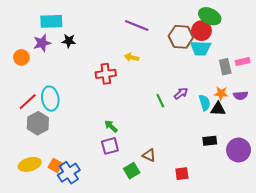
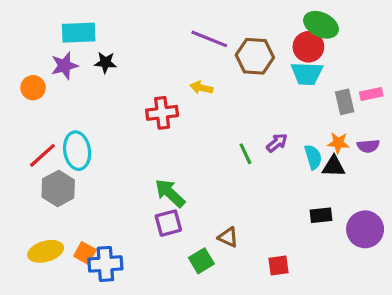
brown hexagon: (181, 37) -> (255, 56), moved
green arrow: (111, 126) -> (170, 193), size x1.5
blue cross: (69, 173) -> (105, 264), turned 30

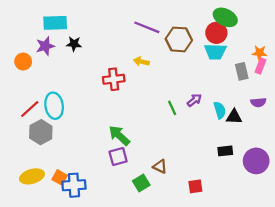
pink rectangle: (371, 94) -> (261, 66), turned -56
orange star: (338, 143) -> (259, 53), moved

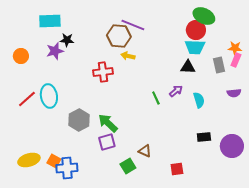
brown hexagon: (179, 39) -> (119, 36), moved
purple star: (45, 46) -> (55, 51), moved
black triangle: (234, 117) -> (188, 67), moved
gray hexagon: (41, 132) -> (79, 120), moved

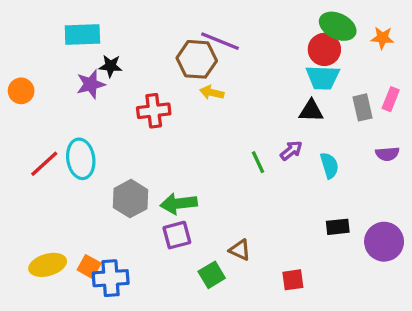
orange star: (235, 48) -> (382, 38), moved
orange circle: (21, 56) -> (21, 91), moved
red cross: (103, 72) -> (154, 111), moved
green arrow: (108, 123) -> (179, 204), turned -50

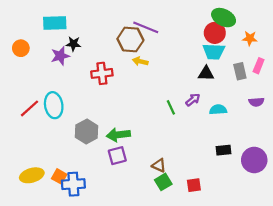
orange star: (382, 38) -> (250, 38), moved
orange circle: (21, 91) -> (21, 48), moved
cyan semicircle: (329, 165) -> (218, 110), turned -77
green square: (212, 275) -> (163, 182), moved

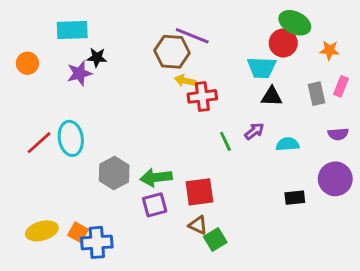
cyan trapezoid: (214, 51) -> (262, 68), moved
red cross: (102, 73) -> (202, 96), moved
purple circle: (254, 160) -> (335, 179), moved
brown triangle: (159, 165) -> (198, 225), moved
red square: (194, 185) -> (199, 192), moved, size x1.5

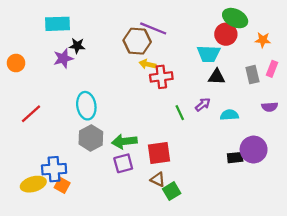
orange circle: (27, 63) -> (16, 63), moved
cyan ellipse: (71, 138) -> (86, 106), moved
purple circle: (335, 179) -> (254, 150), moved
blue cross: (97, 242) -> (54, 169), moved

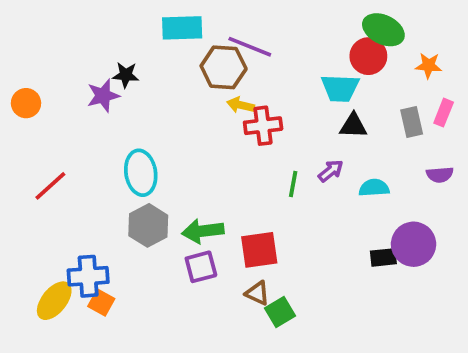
cyan rectangle: (58, 24) -> (182, 28), moved
green line: (180, 113) -> (293, 184), turned 35
yellow ellipse: (33, 184) -> (54, 301), turned -35

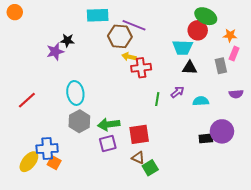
orange circle: (26, 103) -> (15, 12), moved
pink rectangle: (444, 113) -> (234, 54), moved

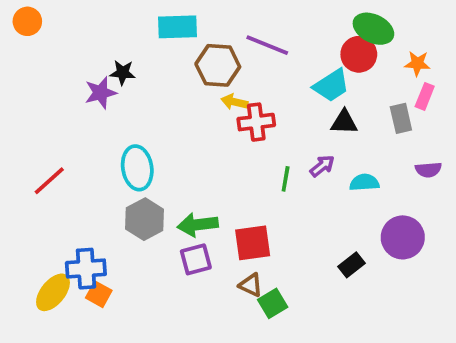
purple line: (134, 25) -> (267, 45), moved
cyan trapezoid: (183, 47) -> (331, 85), turned -35
black rectangle: (206, 138) -> (351, 265), moved, turned -32

